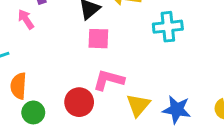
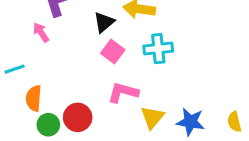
cyan cross: (168, 27) -> (158, 49), moved
pink square: (98, 39) -> (113, 51), turned 35
red circle: (79, 102) -> (78, 117), moved

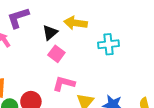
cyan cross: (158, 49) -> (108, 44), moved

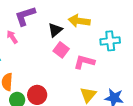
pink L-shape: (64, 84) -> (84, 62), moved

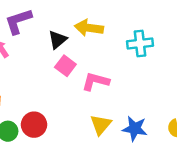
cyan cross: (110, 41) -> (140, 44), moved

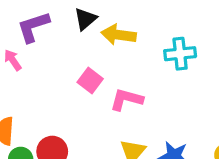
black triangle: (58, 40) -> (85, 19), moved

